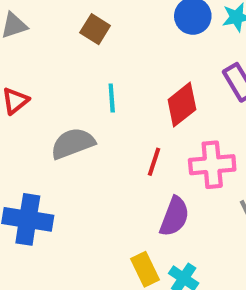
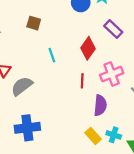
gray semicircle: (73, 143) -> (22, 86), moved

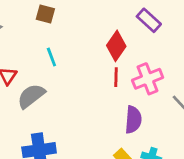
cyan line: (52, 55) -> (51, 57), moved
red line: (82, 81) -> (116, 77), moved

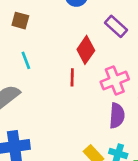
red line: (116, 77) -> (72, 77), moved
purple semicircle: (133, 120) -> (117, 116), moved

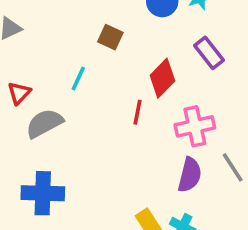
brown square: (20, 21) -> (110, 37), moved
cyan line: (26, 60) -> (78, 78), turned 36

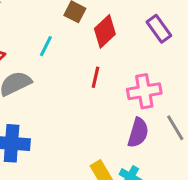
red diamond: (162, 78) -> (105, 31), moved

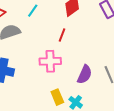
pink cross: (144, 91) -> (50, 61), moved

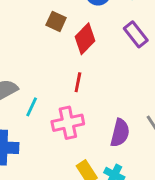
cyan line: (33, 11) -> (32, 107), moved

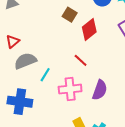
red line: (78, 82) -> (81, 60), turned -64
purple semicircle: (120, 133) -> (100, 90), moved

